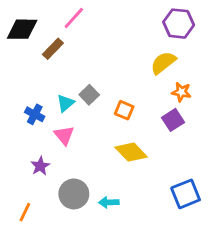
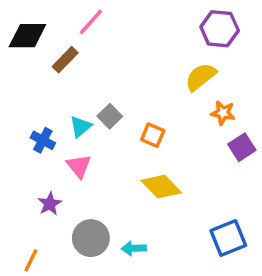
purple square: (173, 120) -> (242, 147), moved

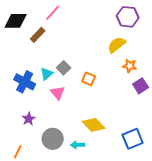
blue cross: (43, 140) -> (25, 82), size x1.5
pink triangle: (79, 166) -> (58, 93), moved
yellow diamond: (161, 187) -> (94, 125), moved

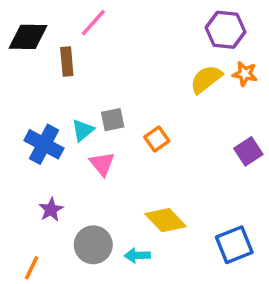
brown rectangle: (38, 35) -> (67, 61), turned -49
orange star: (130, 66) -> (245, 74), moved
gray square: (64, 68) -> (113, 120), turned 32
orange square: (89, 79) -> (157, 139), turned 32

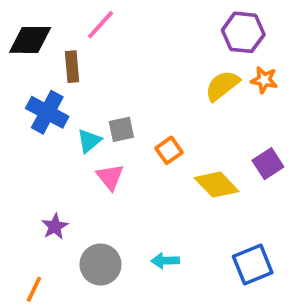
blue cross: (44, 144) -> (47, 112), moved
yellow diamond: (166, 220) -> (217, 185), moved
cyan arrow: (137, 255) -> (165, 261), moved

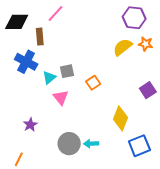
yellow diamond: (217, 185) -> (121, 118), moved, turned 65
gray circle: (100, 264) -> (69, 144), moved

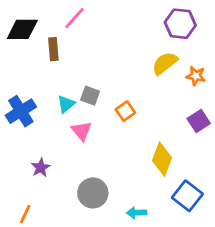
orange star: (146, 44) -> (196, 76), moved
blue cross: (26, 62) -> (21, 111), moved, turned 30
gray square: (67, 71) -> (90, 96), turned 32
cyan arrow: (91, 144) -> (137, 213), moved
blue square: (139, 146) -> (187, 196), turned -30

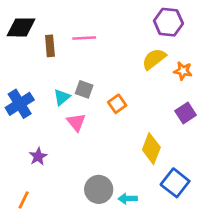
pink line: (75, 18) -> (84, 38), moved, turned 45
gray circle: (93, 193) -> (99, 189), moved

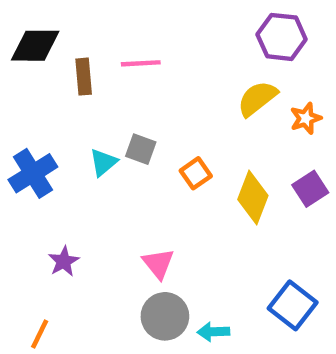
orange star: (183, 71) -> (306, 118), turned -30
pink triangle: (76, 122) -> (158, 264), moved
yellow diamond: (151, 149) -> (253, 198), moved

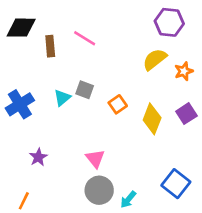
pink line: (141, 63) -> (85, 38), turned 35
cyan arrow: (213, 332) -> (128, 199), turned -48

